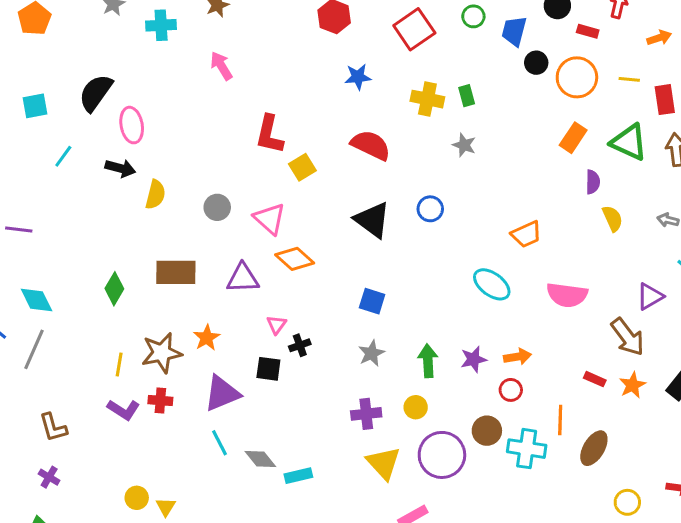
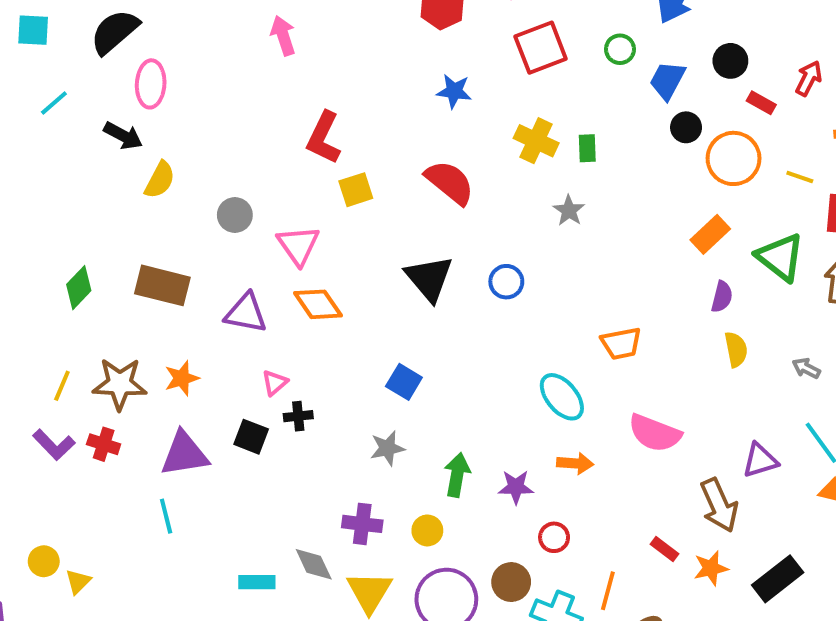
orange arrow: (518, 357) -> (575, 463), moved
gray diamond: (260, 459) -> (314, 564), moved

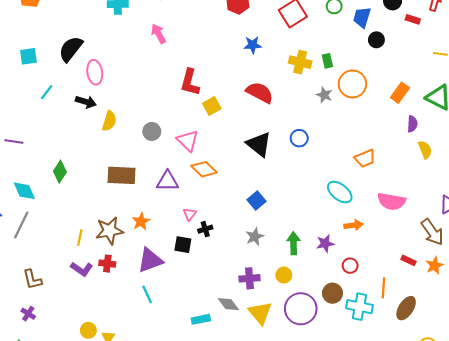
orange circle: (734, 158) -> (352, 84), moved
green diamond: (79, 288) -> (60, 172), moved
blue square: (404, 382) -> (256, 200), turned 30

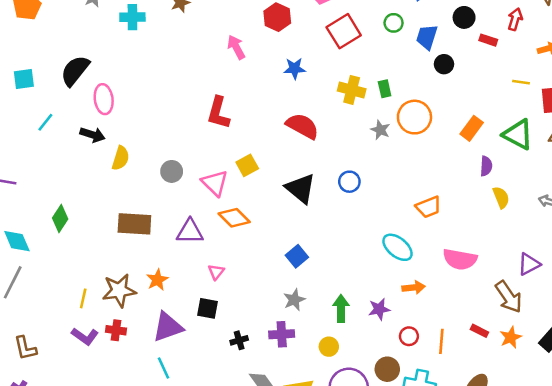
pink arrow: (158, 34) -> (236, 47), moved
yellow square: (212, 106) -> (247, 165), moved
black cross: (205, 229) -> (239, 340), moved
purple cross: (249, 278) -> (282, 334), moved
orange line: (383, 288) -> (441, 341), moved

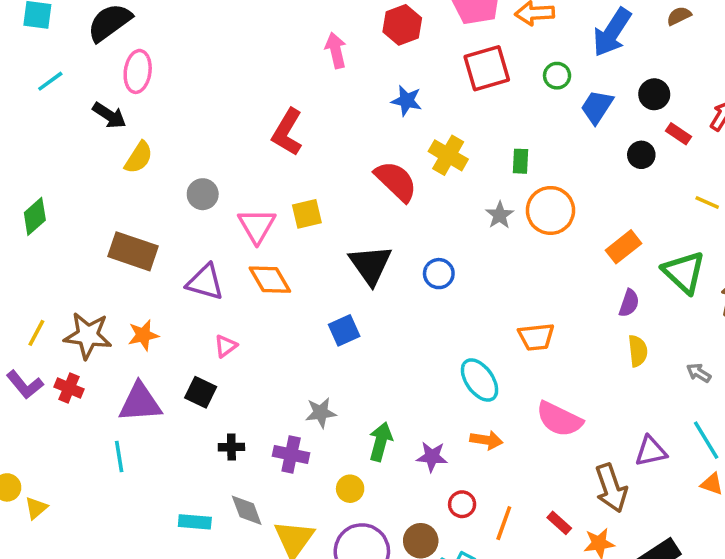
black circle: (444, 64) -> (641, 155), moved
yellow cross: (352, 90) -> (448, 155), moved
blue square: (297, 256) -> (344, 330), moved

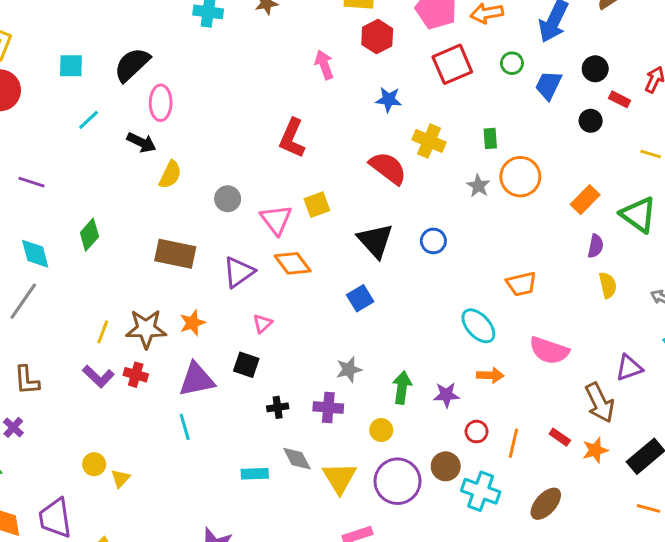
purple triangle: (205, 282) -> (239, 272), turned -44

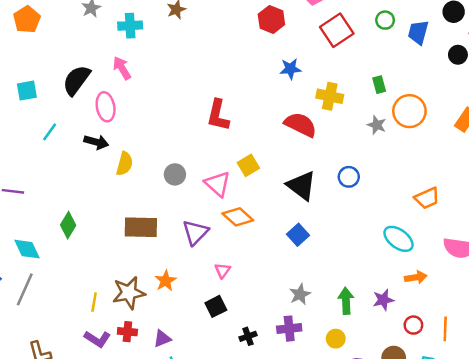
pink arrow: (324, 65) -> (122, 68), moved
black square: (246, 365) -> (216, 306), turned -35
purple triangle: (197, 380) -> (162, 339), moved, size x0.6

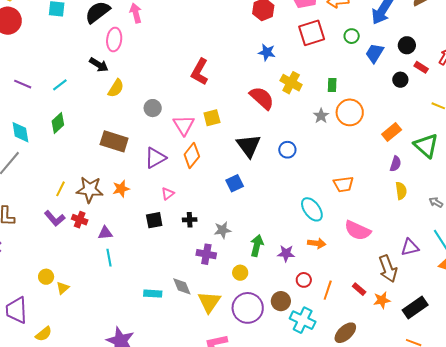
cyan line: (50, 132) -> (60, 85), moved
orange diamond: (238, 217) -> (192, 155), turned 70
black cross: (248, 336) -> (190, 220), moved

